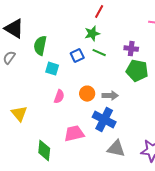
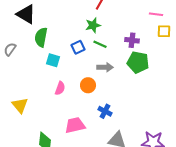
black triangle: (14, 29) -> (26, 14), moved
gray arrow: (110, 96) -> (105, 67), moved
blue cross: (104, 120) -> (105, 111), size x0.6

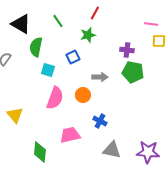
green line: (100, 44) -> (58, 21), moved, turned 32
pink semicircle: (60, 88) -> (55, 98), size x1.6

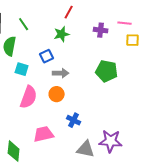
green line: (58, 21) -> (24, 24), moved
purple cross: (127, 50) -> (101, 30), moved
gray arrow: (100, 77) -> (61, 73), moved
purple star: (148, 152) -> (111, 141), moved

